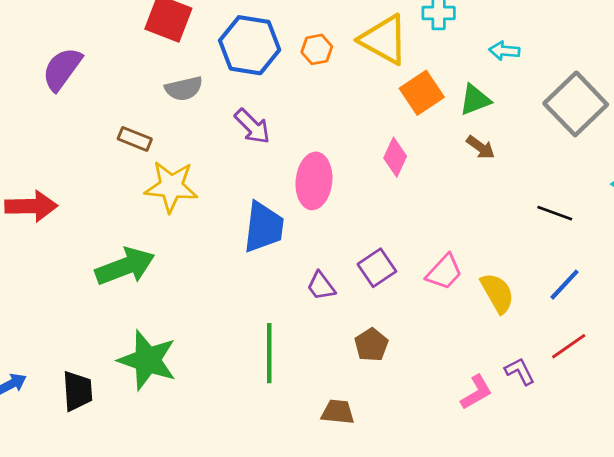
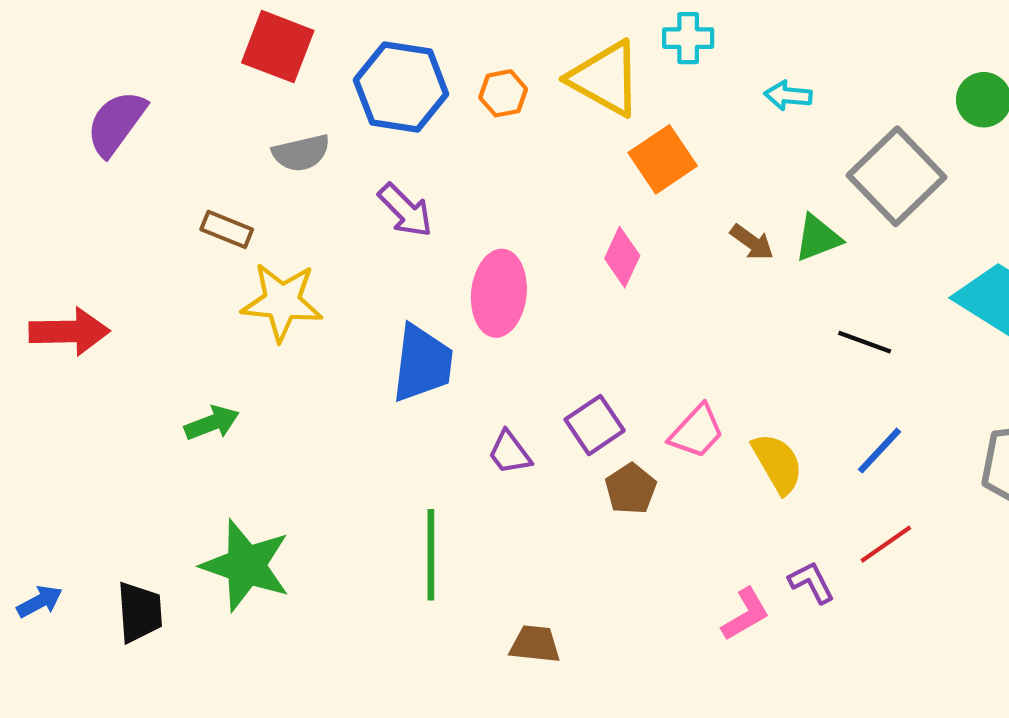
green triangle: (475, 100) -> (818, 238), moved
green arrow: (125, 266) -> (212, 423), size x0.6
brown pentagon: (371, 345) -> (631, 489), moved

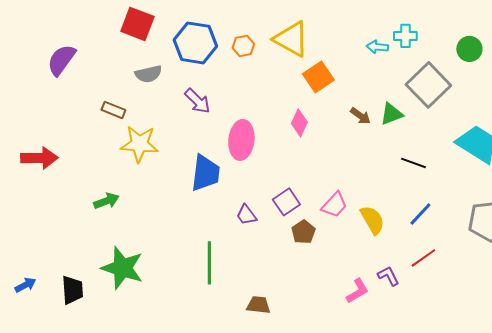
cyan cross: (688, 38) -> (405, 36), moved

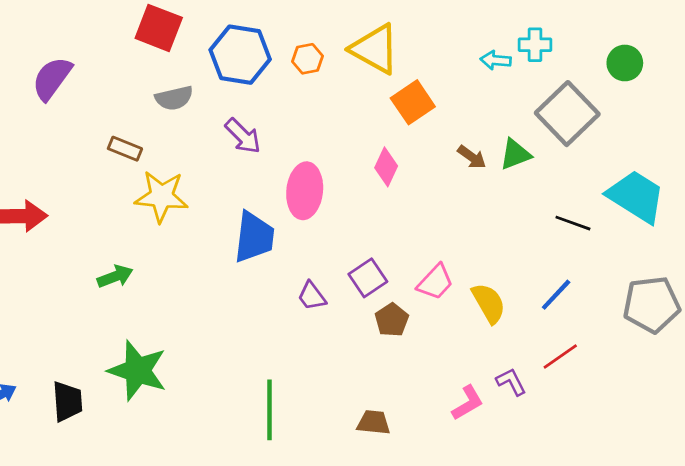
black line: (413, 163) -> (573, 223), moved
green line: (209, 263) -> (270, 410), moved
brown trapezoid: (258, 305) -> (373, 422), moved

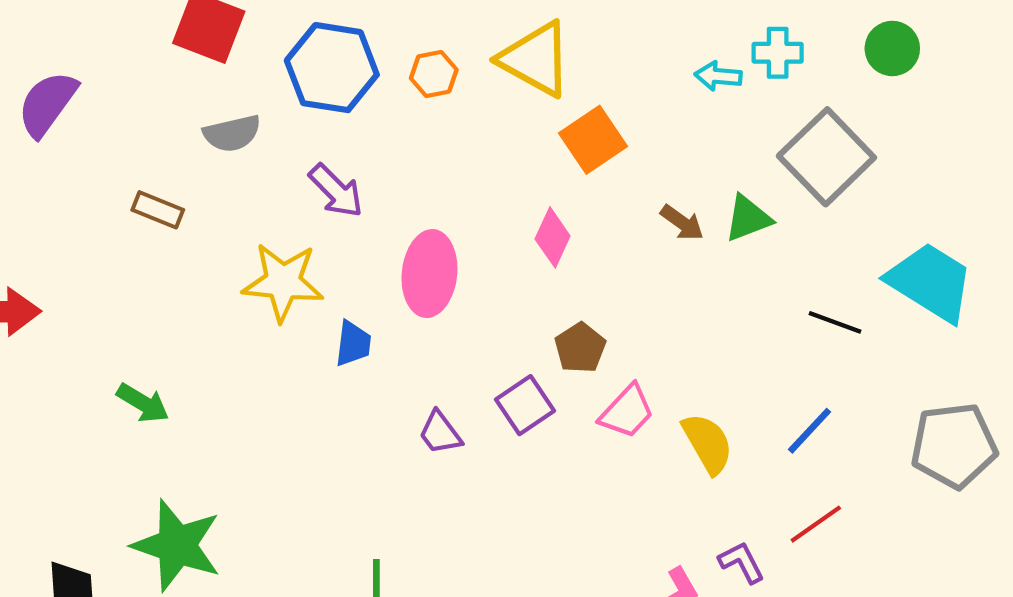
green circle: (625, 63) -> (892, 48), moved
yellow star: (161, 196) -> (283, 282), moved
blue trapezoid: (254, 237) -> (353, 344), size x0.6
green arrow: (115, 276) -> (143, 403), turned 52
brown pentagon: (392, 320) -> (580, 348), moved

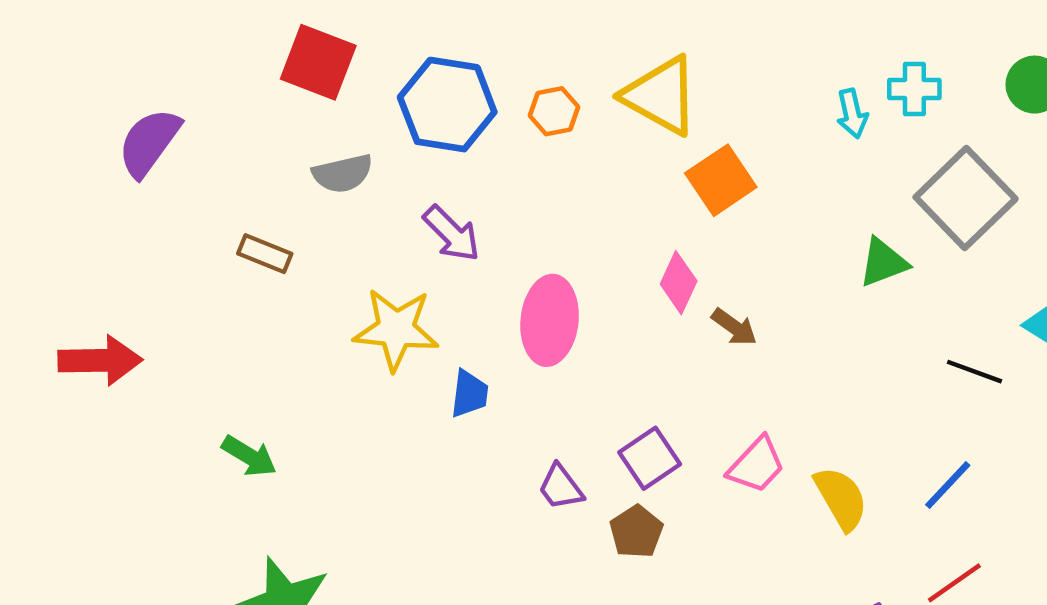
cyan arrow: (718, 76) -> (852, 113), turned -108
brown arrow: (682, 223) -> (734, 327), moved
brown pentagon: (580, 348) -> (636, 532), moved

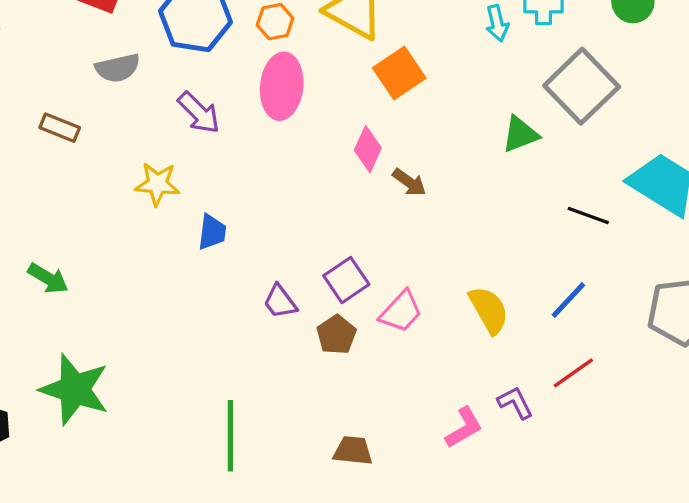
pink ellipse: (550, 320) -> (282, 86), moved
yellow star: (396, 329) -> (157, 184), size x0.7
pink trapezoid: (756, 465) -> (401, 312), moved

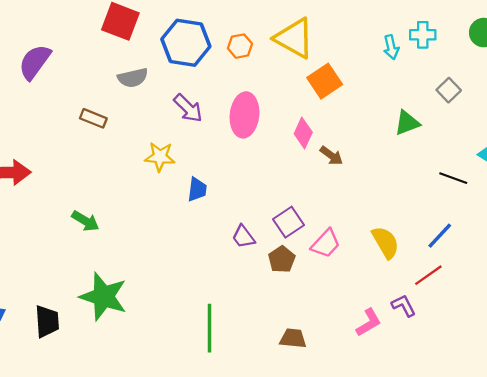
pink ellipse: (282, 86) -> (244, 115), moved
gray square: (582, 86) -> (449, 90), size x0.5
red line: (573, 373) -> (428, 275), moved

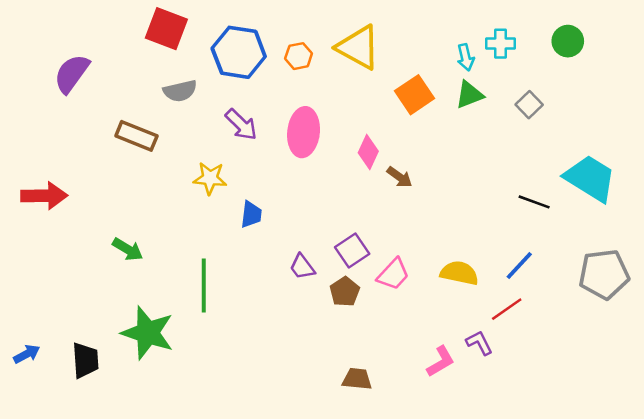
orange square: (325, 81) -> (414, 95), moved
brown rectangle: (93, 118) -> (136, 136), size x1.4
green triangle: (407, 123) -> (469, 95), moved
yellow semicircle: (386, 242) -> (459, 273), turned -48
green line: (210, 328) -> (204, 285), moved

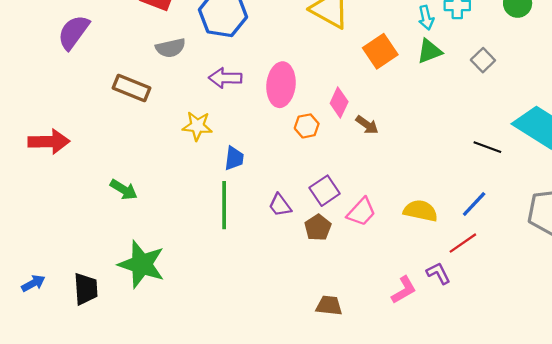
orange hexagon: (299, 56) -> (307, 126), moved
purple arrow: (241, 125) -> (225, 78), turned 136
green line: (204, 285) -> (224, 205), moved

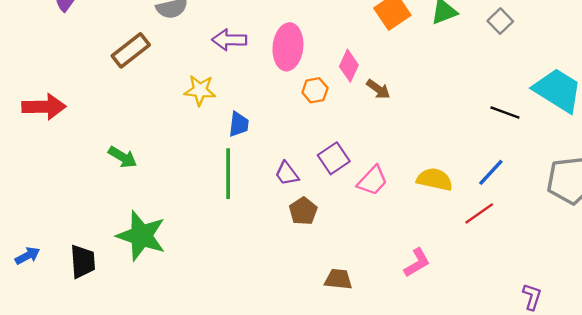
brown rectangle: (131, 88) -> (131, 50), turned -60
brown pentagon: (318, 227) -> (303, 211), moved
purple L-shape: (438, 273) -> (532, 297), moved, turned 45

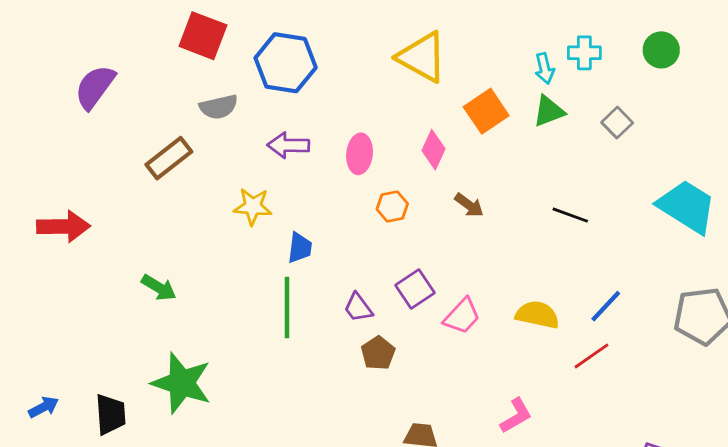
pink ellipse: (288, 47) -> (360, 154), size x0.7
pink diamond: (349, 66) -> (434, 150), moved
black line: (505, 113) -> (570, 215), moved

